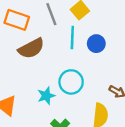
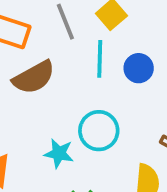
cyan star: (46, 96) -> (59, 153), turned 30

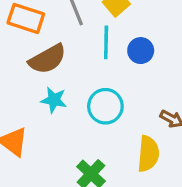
cyan star: (59, 153) -> (54, 100), moved

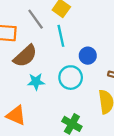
blue circle: (141, 51) -> (88, 56), moved

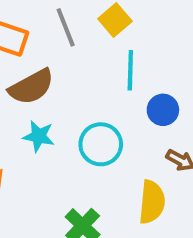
cyan line: (61, 36) -> (130, 70), moved
blue circle: (88, 56) -> (163, 110), moved

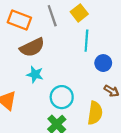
cyan circle: (101, 144) -> (62, 97), moved

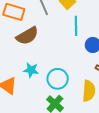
cyan star: (35, 74) -> (31, 70), moved

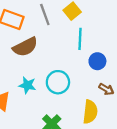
cyan circle: (58, 79) -> (58, 82), moved

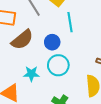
blue circle: (97, 61) -> (52, 42), moved

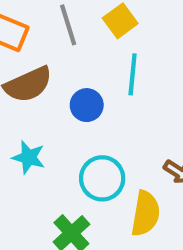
cyan circle: (58, 65) -> (102, 178), moved

